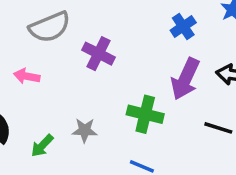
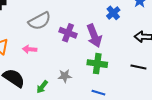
purple arrow: (185, 79) -> (94, 36), moved, turned -40

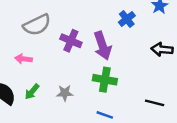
black line: (138, 67) -> (155, 103), moved
green arrow: (42, 87) -> (32, 92), moved

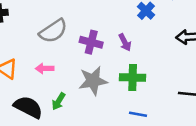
purple arrow: (102, 46) -> (125, 42), size x0.6
gray star: (65, 93) -> (93, 81), moved, size x1.6

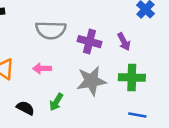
gray semicircle: (53, 31) -> (51, 30), turned 36
black semicircle: (28, 107) -> (25, 108), size x0.6

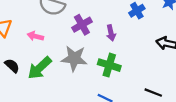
purple cross: (89, 42) -> (82, 25), turned 30
green arrow: (56, 102) -> (40, 68), size x1.6

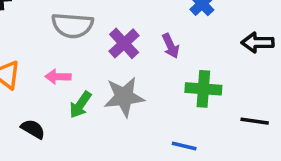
green cross: (109, 65) -> (203, 89), moved
green arrow: (40, 68) -> (80, 105), moved, size x0.7

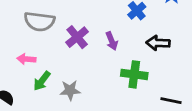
black arrow: (258, 43) -> (158, 43), moved
gray star: (124, 97) -> (70, 90), moved, size x0.7

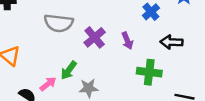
pink arrow: (26, 59) -> (48, 84), moved, turned 138
green arrow: (42, 81) -> (69, 70), moved

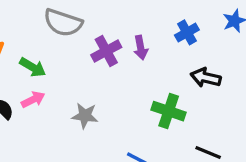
purple arrow: (127, 41) -> (141, 48), moved
green arrow: (69, 70) -> (33, 67), moved, turned -108

